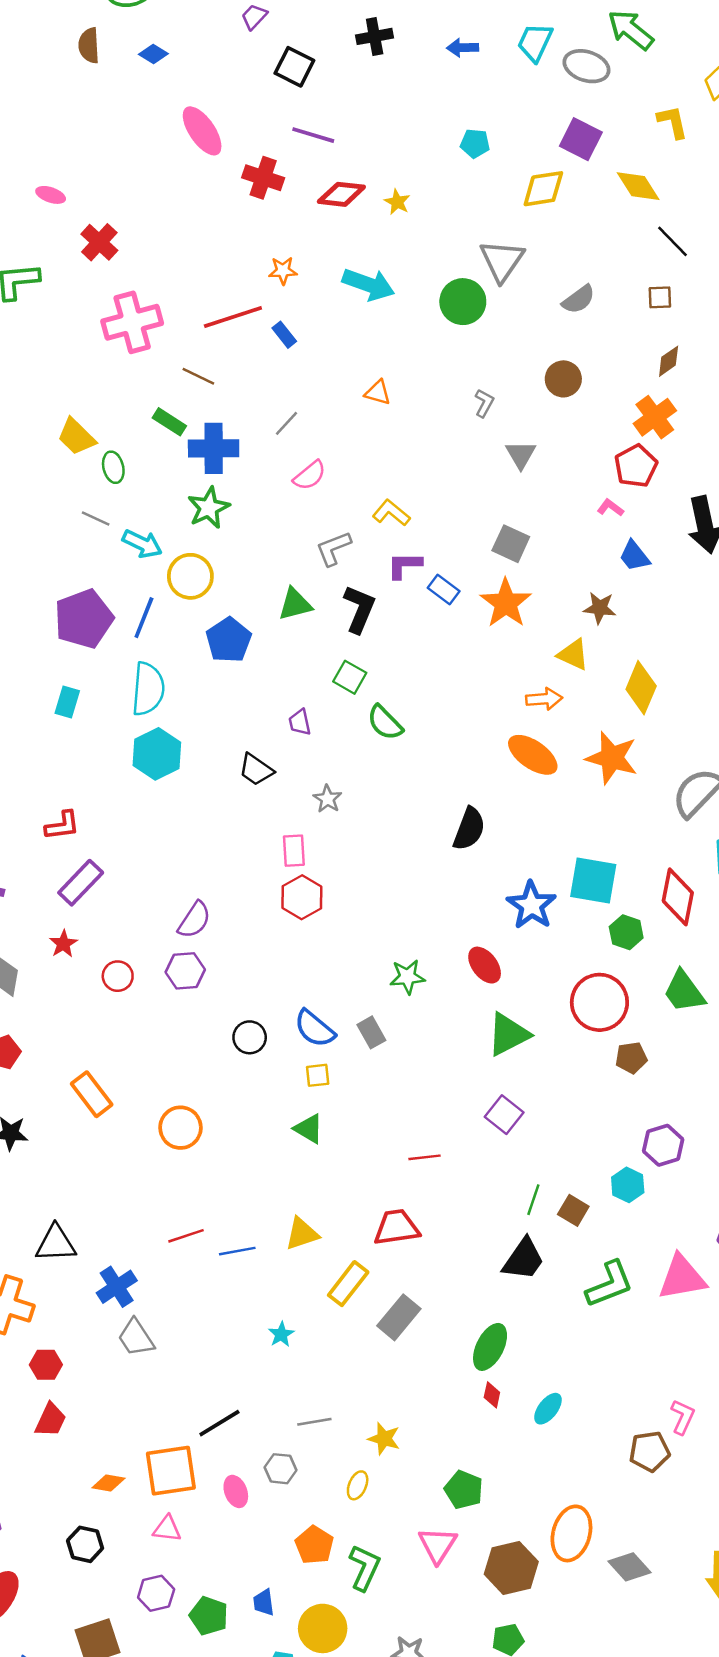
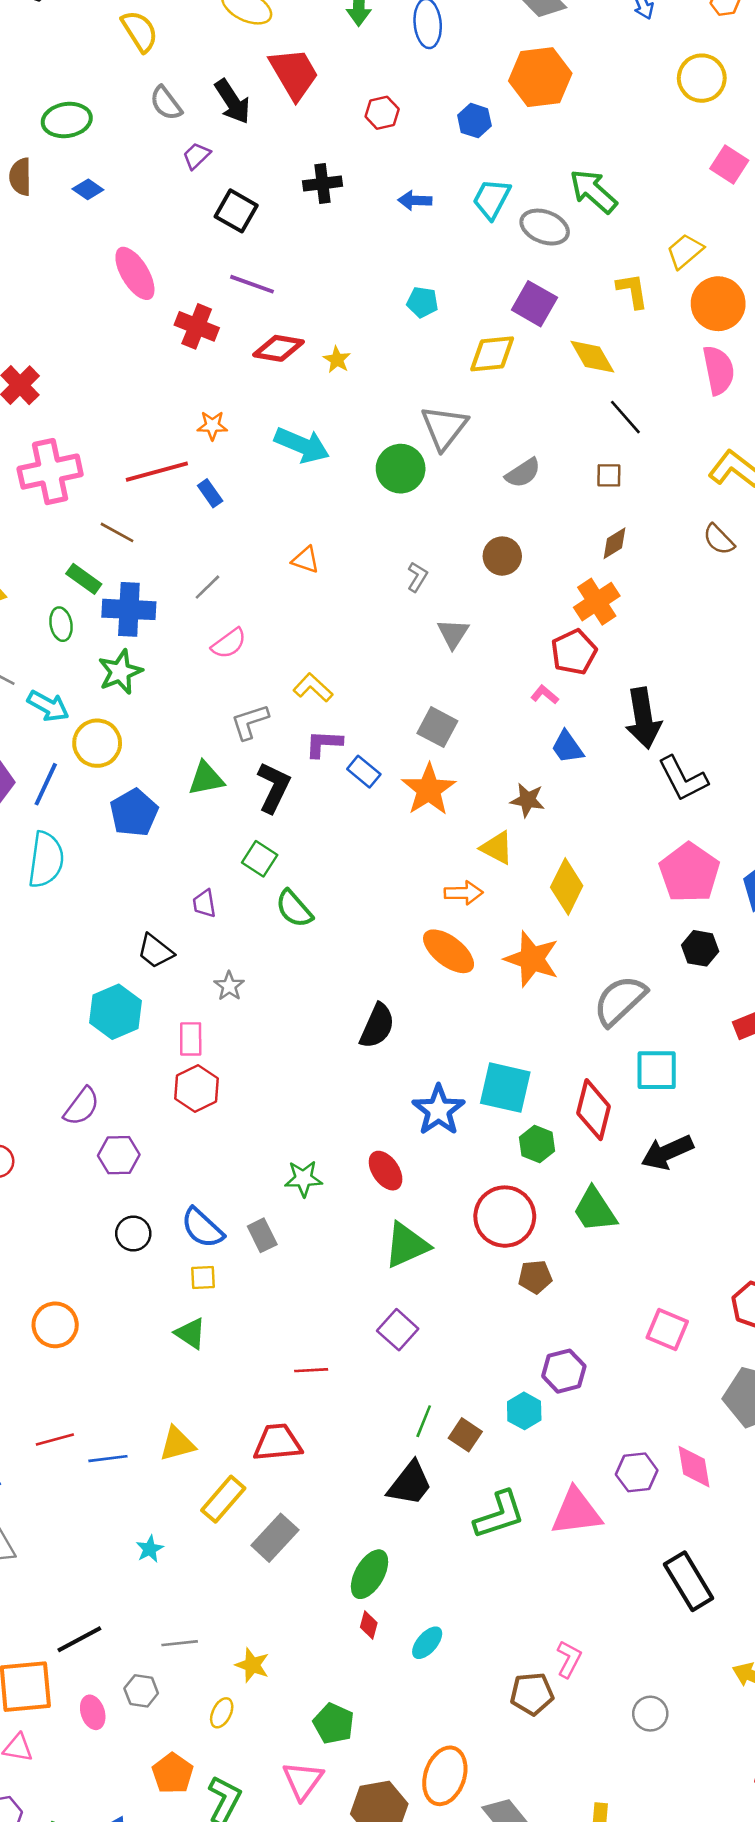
green ellipse: (113, 467) -> (61, 624), moved
cyan hexagon: (157, 754) -> (116, 1012), moved
purple hexagon: (185, 971) -> (119, 1155), moved

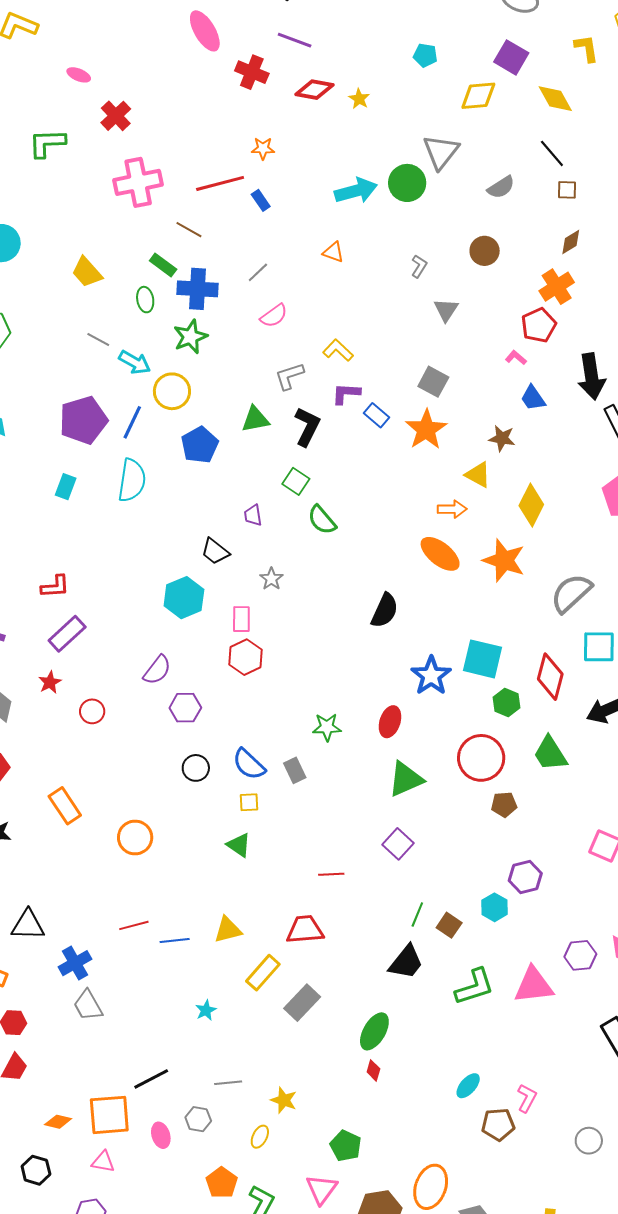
black line: (625, 417) -> (552, 153), moved
cyan arrow: (302, 445) -> (356, 191), moved, turned -39
red ellipse: (386, 1171) -> (390, 722), turned 52
cyan ellipse: (427, 1643) -> (468, 1086), moved

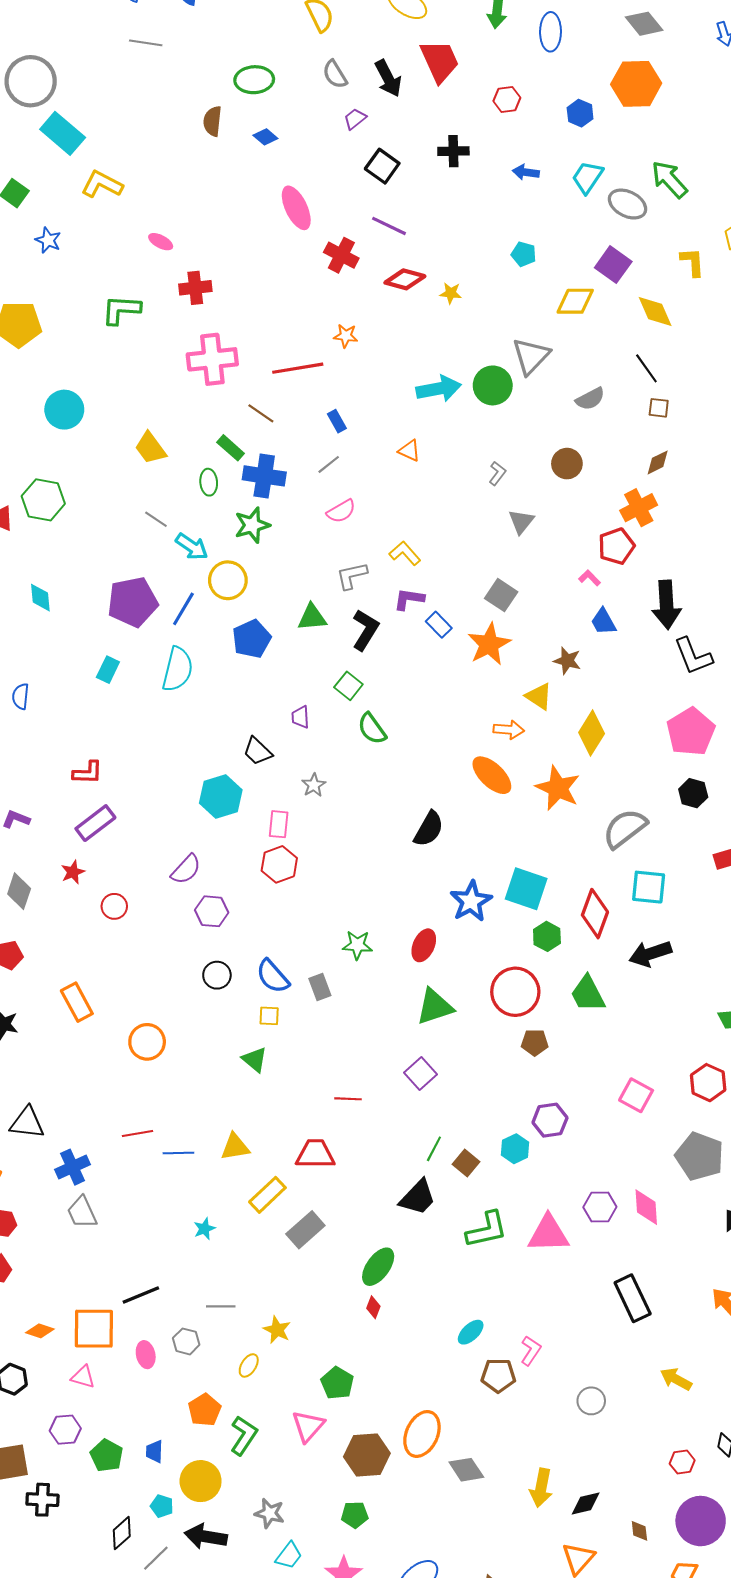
yellow star: (359, 99) -> (451, 293), turned -30
red cross: (116, 116) -> (195, 288), turned 32
blue rectangle: (261, 200) -> (337, 421), moved

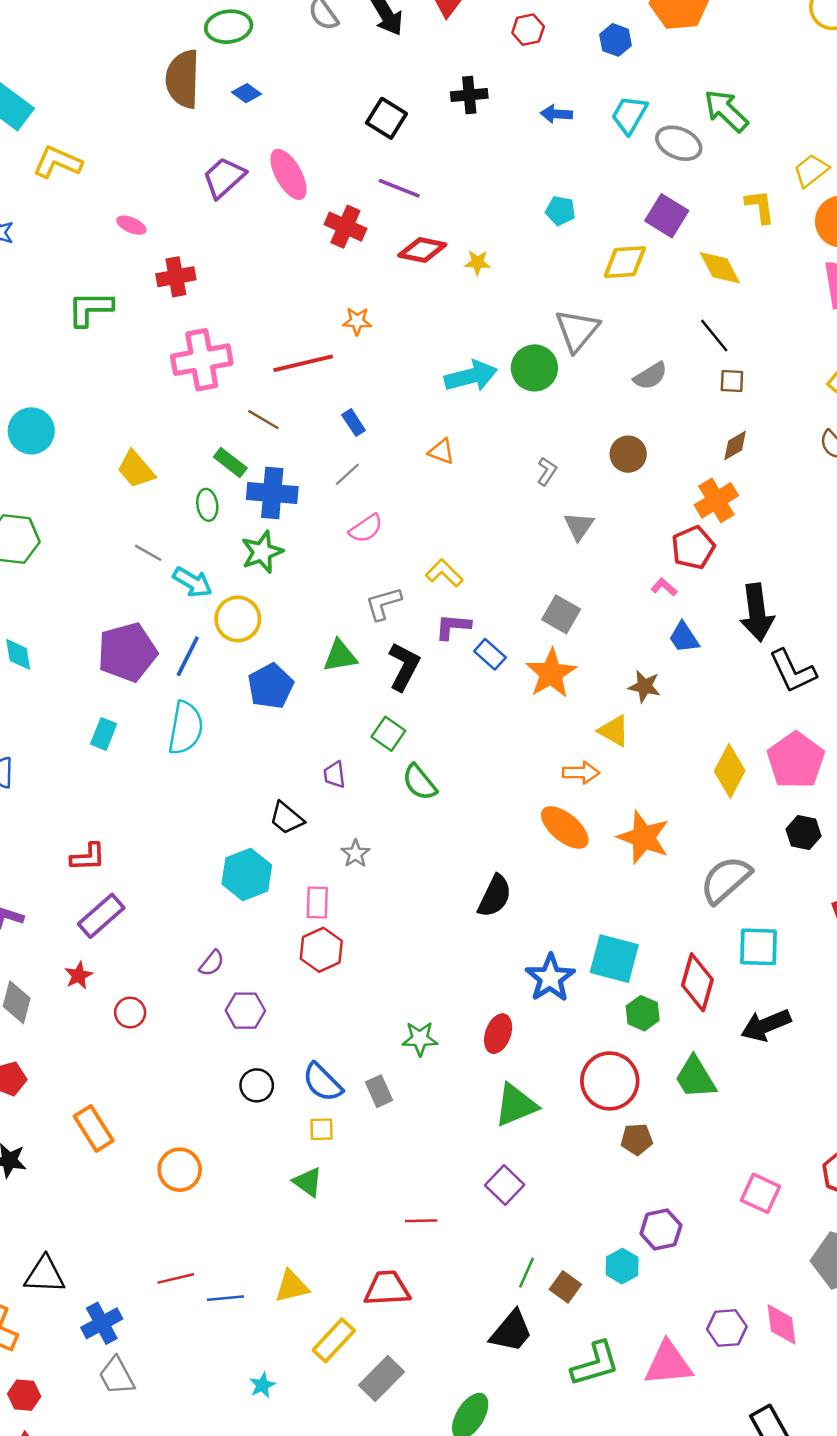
purple trapezoid: (355, 119) -> (224, 177), moved, size x1.6
brown semicircle: (212, 121) -> (183, 79), size x1.6
yellow diamond: (592, 733) -> (730, 771), moved
purple semicircle: (186, 869) -> (212, 963), size x0.7

